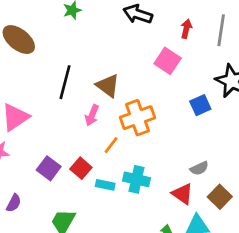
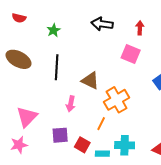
black line: (65, 82) -> (57, 67), moved
pink arrow: (92, 115) -> (71, 104), moved
purple square: (49, 168) -> (60, 135), moved, turned -30

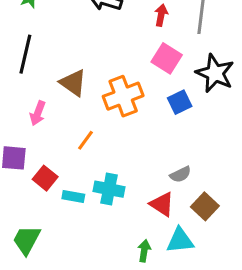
pink square: (131, 54) -> (167, 58), moved
orange cross: (117, 100) -> (123, 96), moved
orange line: (101, 124) -> (85, 140), moved

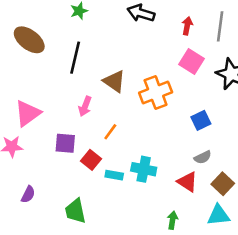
blue square: (180, 102) -> (201, 120), moved
orange line: (85, 140) -> (110, 132), moved
green trapezoid: (26, 240) -> (75, 211), turned -40
cyan triangle: (180, 240) -> (218, 215), moved

